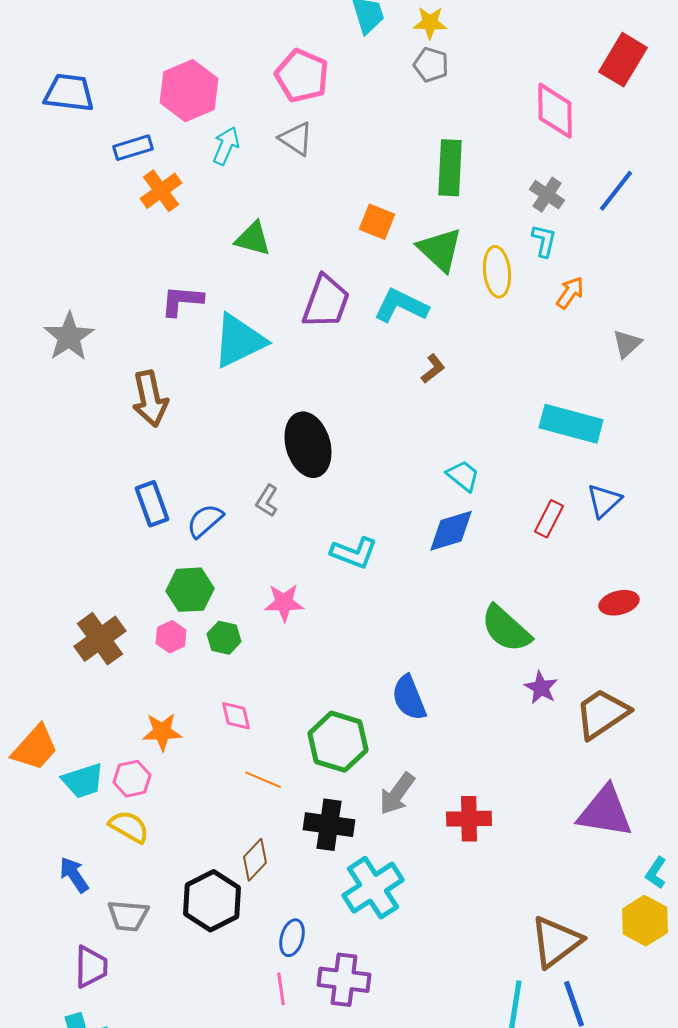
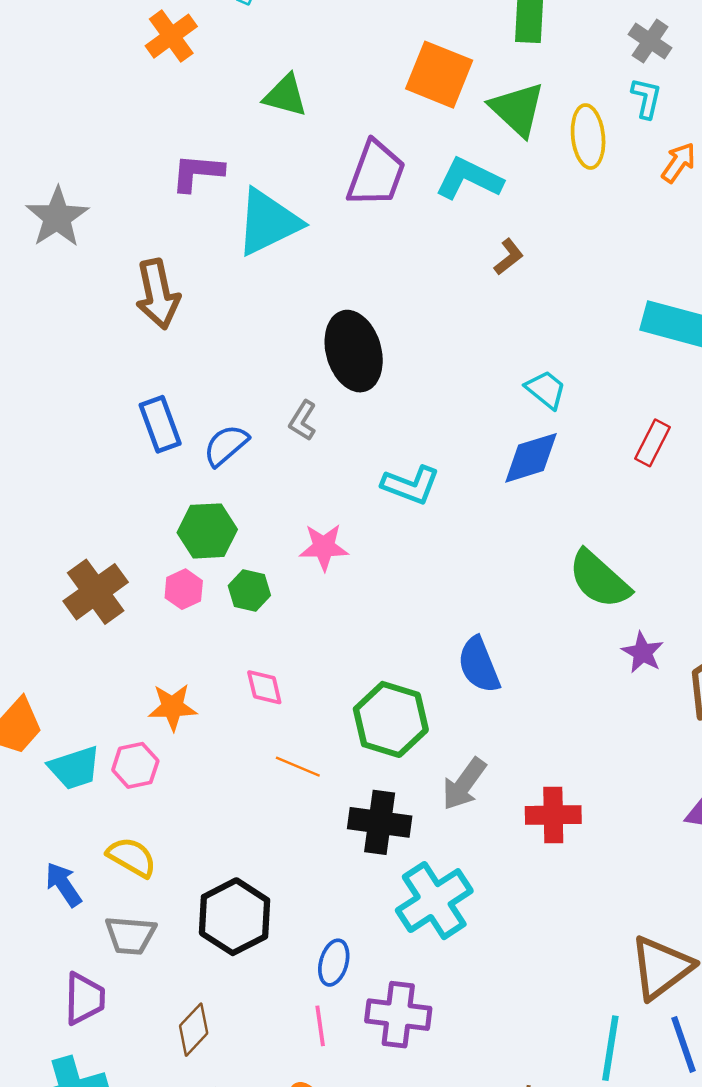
orange square: (377, 222) -> (439, 75), size x1.5
yellow semicircle: (129, 827) -> (132, 857), moved
brown diamond: (255, 860) -> (194, 1030), moved

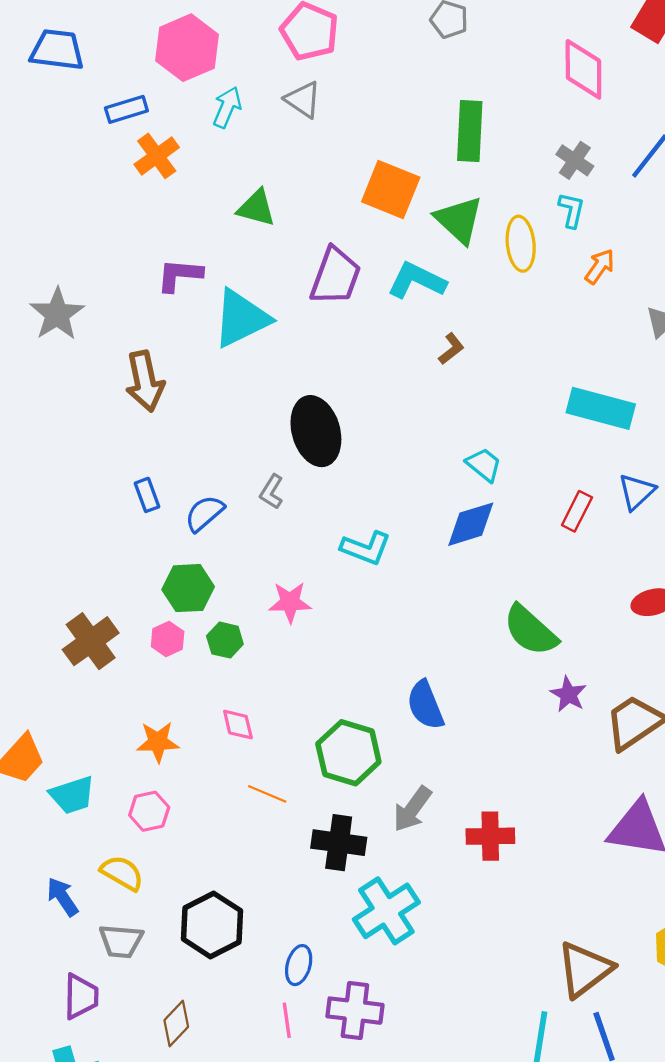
blue rectangle: (160, 424) -> (147, 495), size x0.7
pink hexagon: (135, 765) -> (149, 811), moved

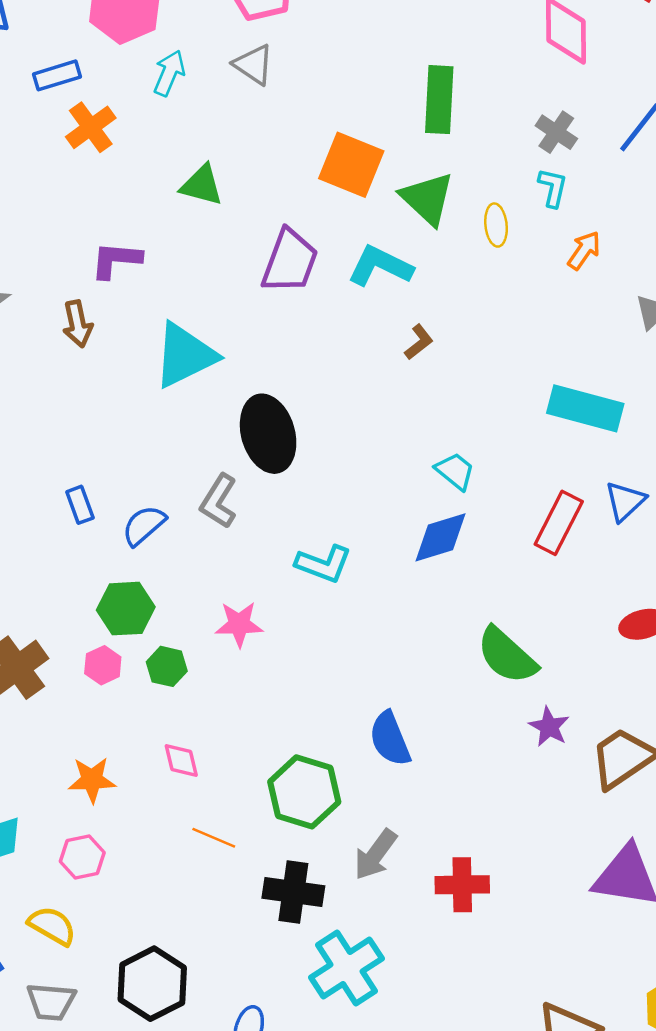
yellow ellipse: (521, 244) -> (496, 225), size x0.7
cyan triangle: (241, 318) -> (185, 355), moved
brown arrow: (145, 381) -> (77, 324), moved, size x0.7
gray L-shape: (272, 492) -> (219, 501), size x1.4
red rectangle: (577, 511) -> (559, 523), size x1.4

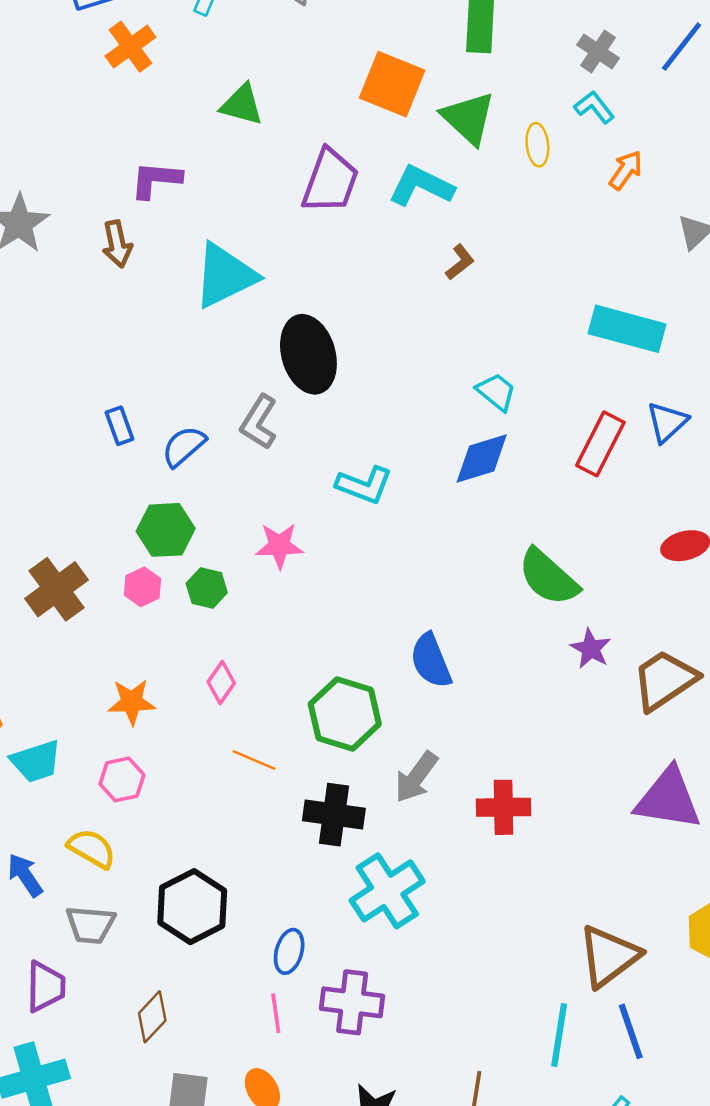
cyan L-shape: (553, 188) -> (594, 107), turned -51
pink diamond: (181, 761) -> (221, 683), turned 48

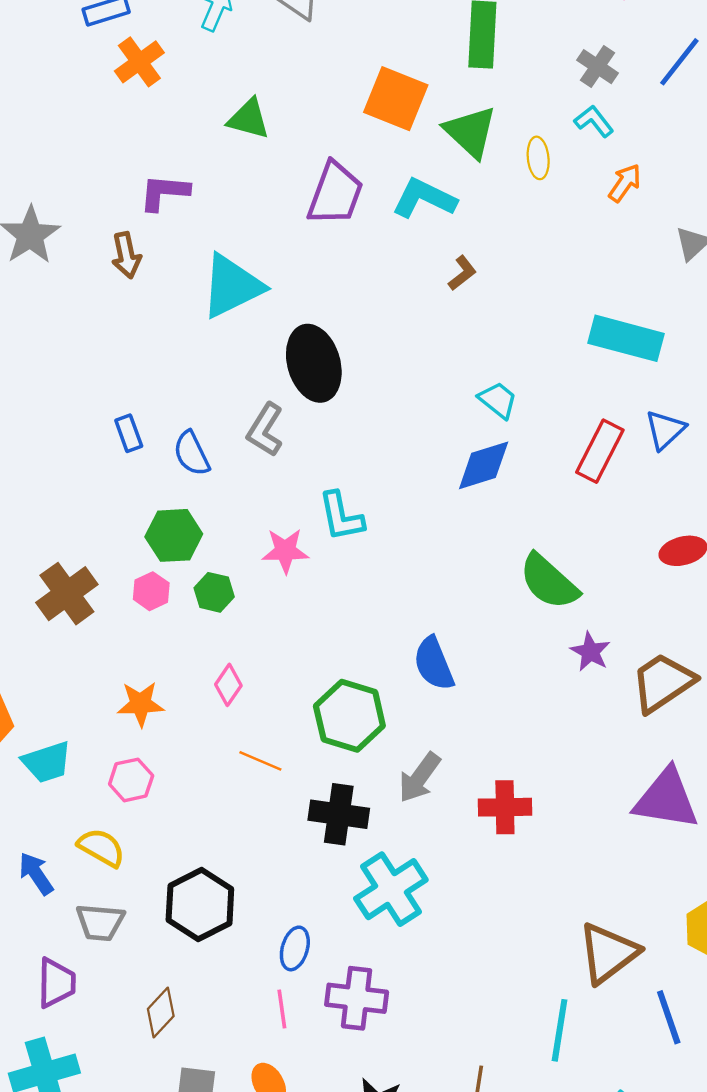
blue semicircle: (184, 446) -> (192, 453), turned -75
cyan L-shape: (364, 485) -> (341, 516), moved, turned 58
blue line: (631, 1031) -> (669, 1017), moved

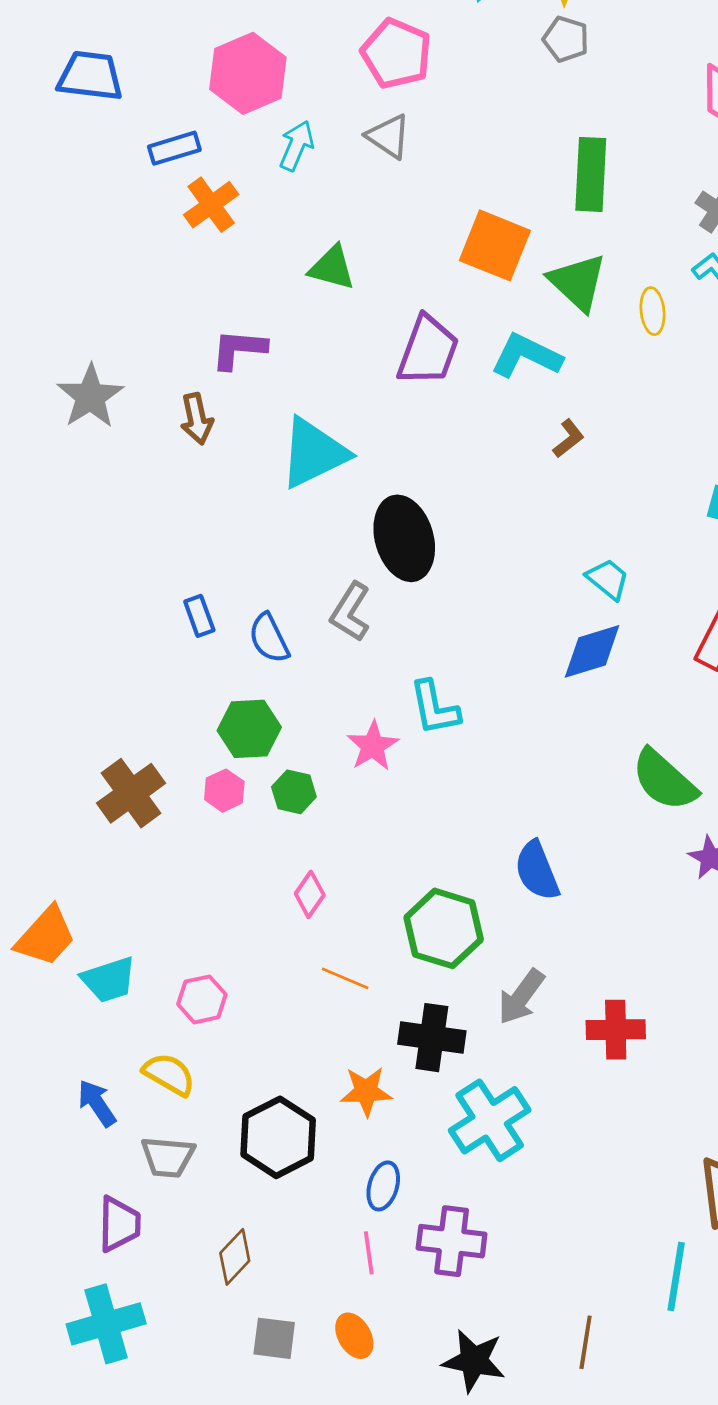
pink star: (285, 551) -> (373, 746), turned -30
orange star: (141, 704) -> (366, 1091), moved

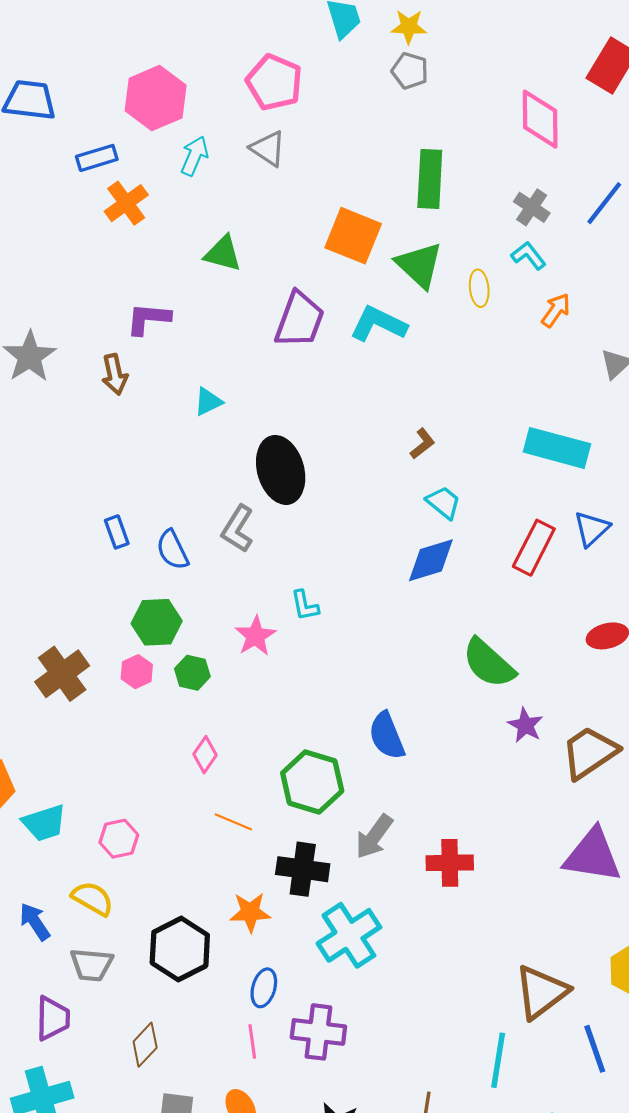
brown L-shape: (568, 439) -> (422, 444), moved
cyan triangle: (314, 453) -> (208, 402), size x0.5
cyan L-shape: (434, 708) -> (305, 605), size x0.7

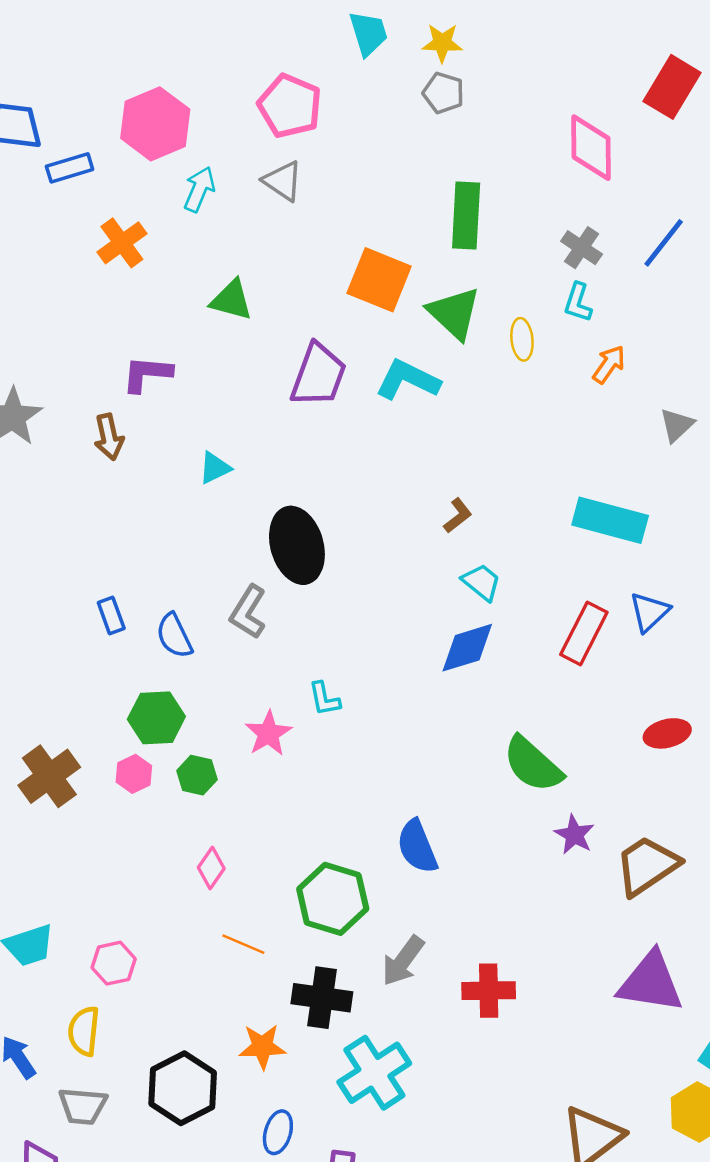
blue rectangle: (97, 158) -> (70, 168), moved
cyan L-shape: (529, 256) -> (578, 302), turned -124
yellow semicircle: (93, 899) -> (84, 1031), turned -114

